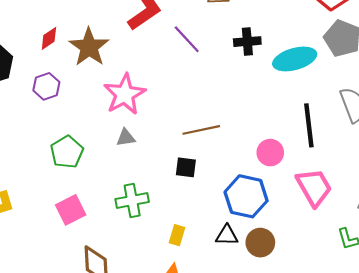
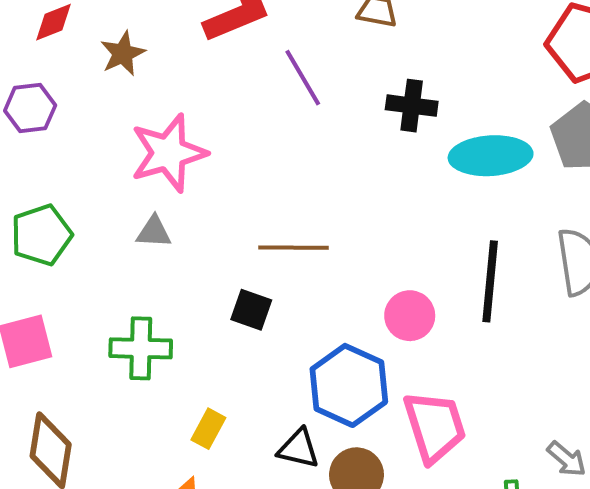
brown star: (89, 47) -> (123, 53), size x0.6
pink trapezoid: (314, 187) -> (435, 427), moved

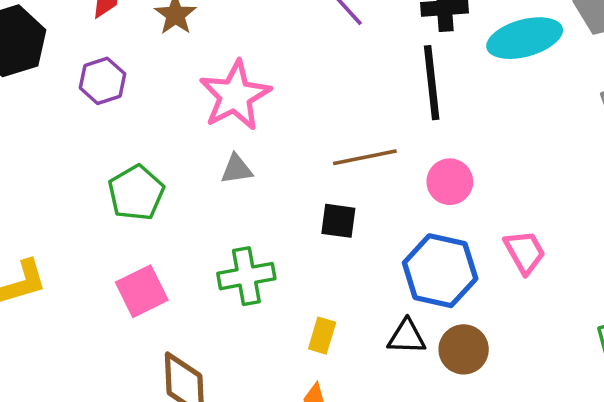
black line: (490, 281) -> (432, 83), moved
pink circle: (410, 316) -> (450, 182), moved
pink trapezoid: (435, 427) -> (525, 252), moved, size x0.7

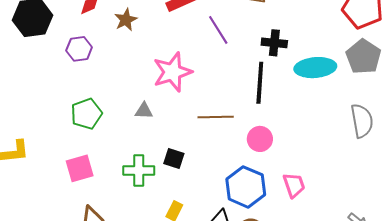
pink star: (235, 96) -> (172, 72), moved
black square: (338, 221) -> (174, 159), moved

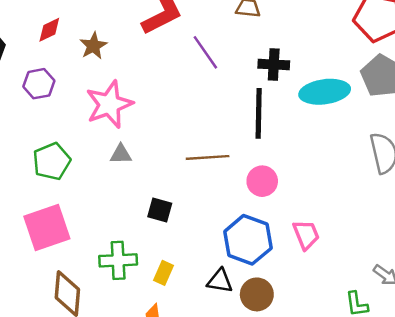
pink star: (172, 72) -> (109, 104), moved
pink square: (80, 168) -> (47, 228), size x1.4
green cross: (139, 171) -> (118, 260), moved

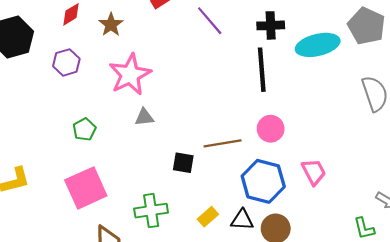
brown line: (208, 157) -> (223, 143), moved
green pentagon: (52, 161) -> (84, 129), size x0.7
yellow rectangle: (163, 273) -> (208, 217), moved, turned 30

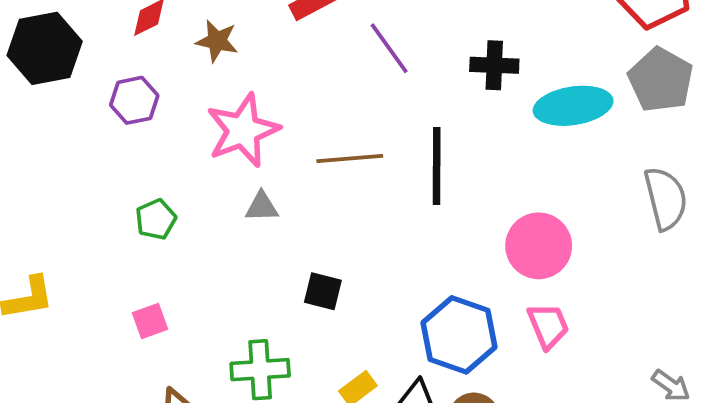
brown star: (111, 25) -> (217, 41), turned -30
black line: (262, 70) -> (437, 166), moved
pink circle: (271, 129) -> (539, 246), moved, size x1.4
brown line: (223, 143) -> (350, 159), moved
pink square: (86, 188) -> (150, 321), size x0.5

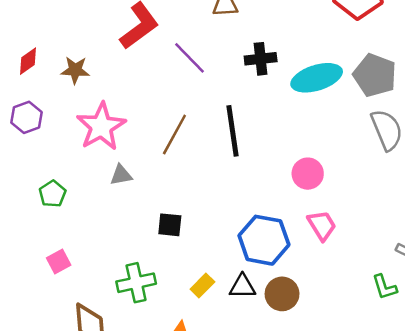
gray pentagon: (661, 80) -> (375, 75), moved
brown line: (350, 159) -> (174, 135), turned -48
pink circle: (539, 246) -> (308, 174), size x0.7

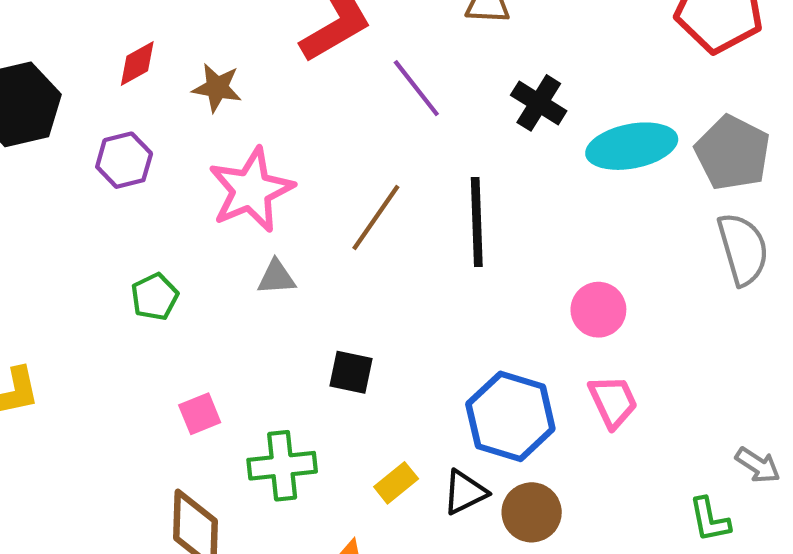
black cross: (261, 59) -> (539, 103), turned 32
pink square: (59, 262) -> (200, 414), moved
black triangle: (242, 287) -> (465, 492), turned -32

